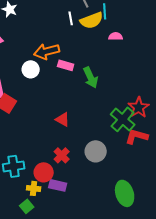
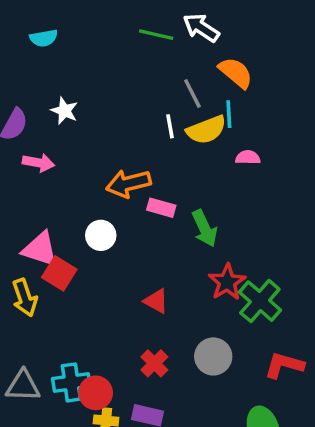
white circle: (31, 69) -> (101, 235), moved
red star: (139, 107) -> (227, 282), moved
red L-shape: (137, 136) -> (284, 365), moved
red circle: (44, 172) -> (96, 393), moved

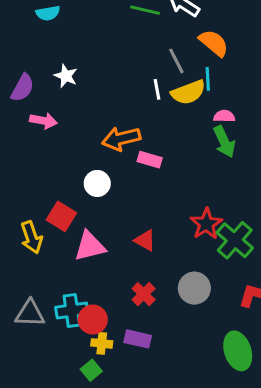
green arrow: (205, 228) -> (224, 142), moved
pink triangle: (40, 249) -> (90, 246), moved, turned -32

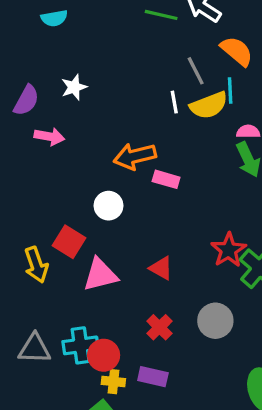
white star: (66, 76) -> (74, 87), turned 30

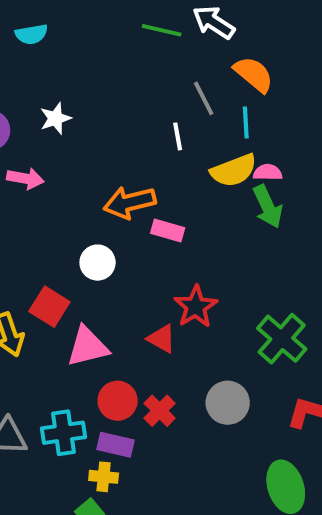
yellow semicircle: (209, 105) -> (234, 170), moved
red star: (229, 250) -> (196, 307), moved
red circle: (104, 355) -> (118, 401), moved
purple rectangle: (153, 377) -> (116, 445), moved

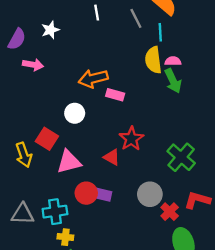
white line: (178, 136) -> (97, 13), moved
yellow semicircle: (234, 170) -> (153, 60), turned 104
red cross: (160, 411) -> (170, 212), moved
purple rectangle: (116, 445) -> (101, 194), moved
yellow cross: (104, 477) -> (65, 237), moved

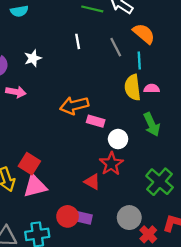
green arrow: (173, 81) -> (152, 124), moved
white circle: (75, 113) -> (118, 139), moved
pink triangle: (69, 162) -> (35, 186), moved

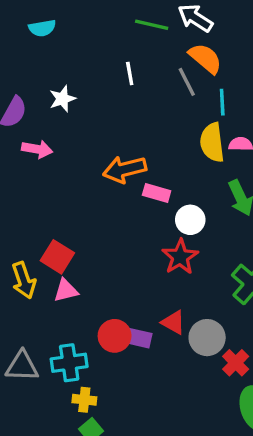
orange semicircle: (144, 34) -> (205, 58), moved
red triangle: (92, 182) -> (173, 322), moved
pink triangle: (35, 186) -> (66, 290), size x0.7

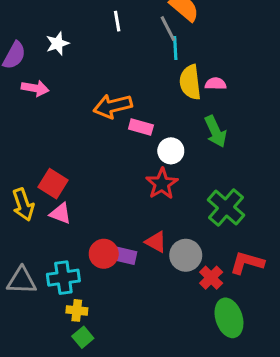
cyan line: (222, 102) -> (175, 48), moved
pink triangle: (66, 290) -> (60, 213), turned 35

